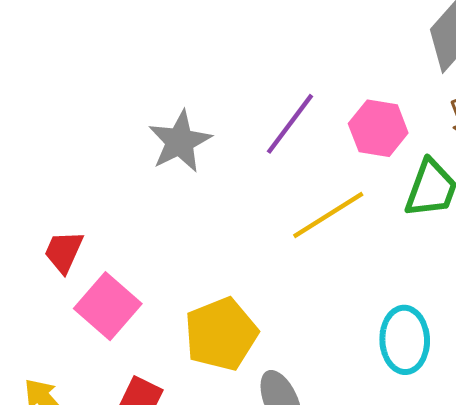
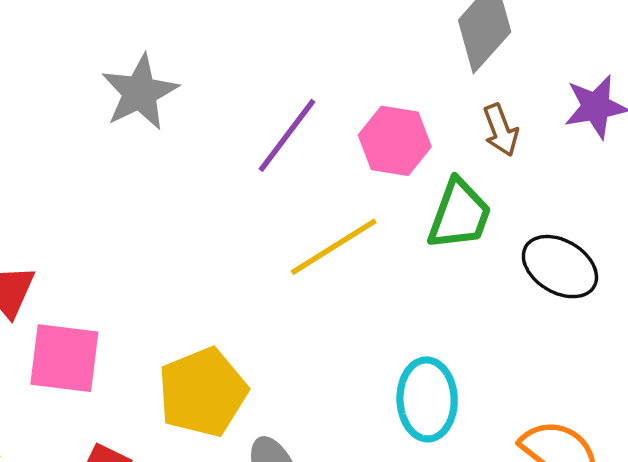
gray star: (180, 141) -> (140, 92), moved
pink square: (108, 306) -> (64, 358), turned -34

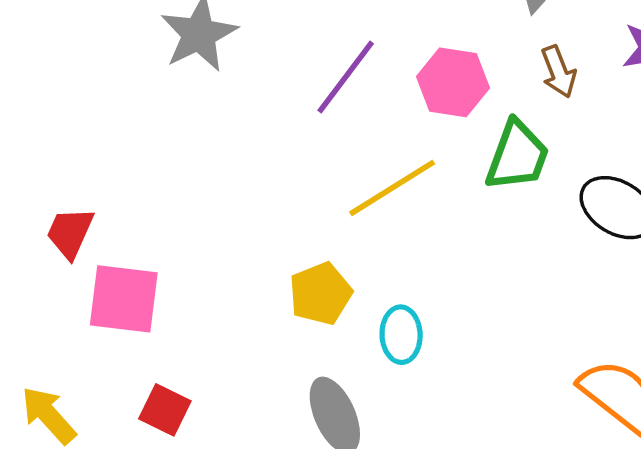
yellow pentagon: (203, 392) -> (321, 294), moved, size x0.7
cyan ellipse: (427, 399) -> (401, 335), moved, size x0.7

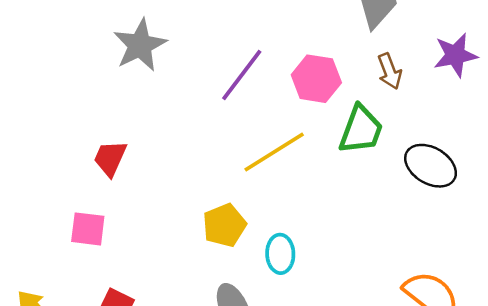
red trapezoid: (70, 233) -> (110, 158), moved
pink square: (124, 299) -> (88, 229), size x0.7

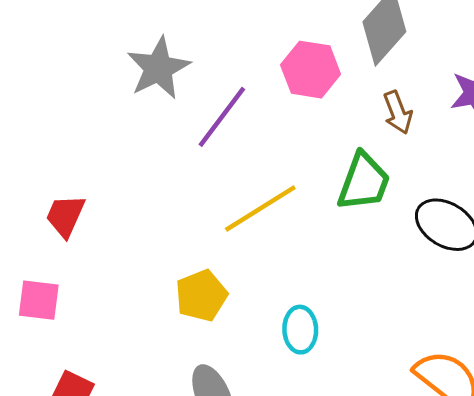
gray star: (140, 45) -> (158, 68), moved
pink hexagon: (316, 79) -> (311, 70), moved
cyan ellipse: (280, 254) -> (300, 330), moved

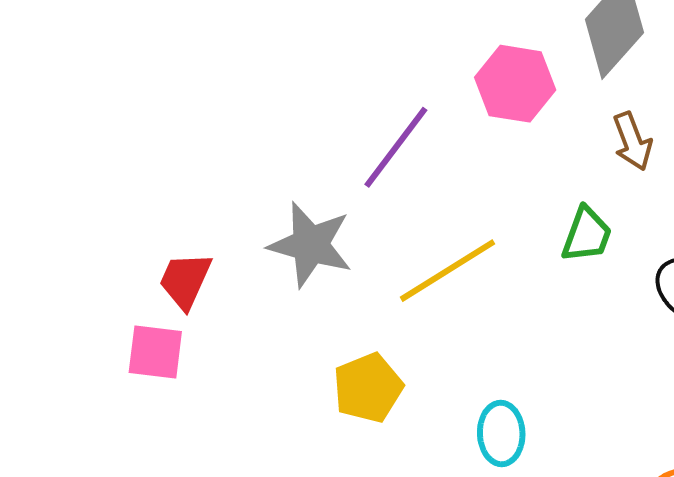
gray star: (158, 68) -> (310, 245), moved, turned -30
green trapezoid: (364, 182) -> (587, 235), size x0.7
pink square: (39, 300) -> (155, 352), moved

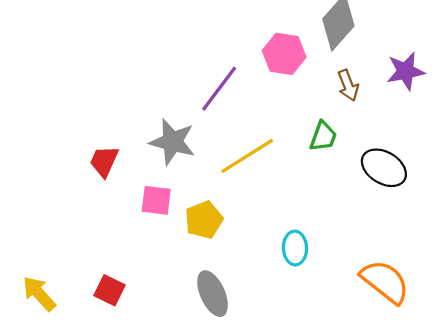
pink square: (155, 352) -> (156, 200), moved
cyan ellipse: (501, 433) -> (295, 248), moved

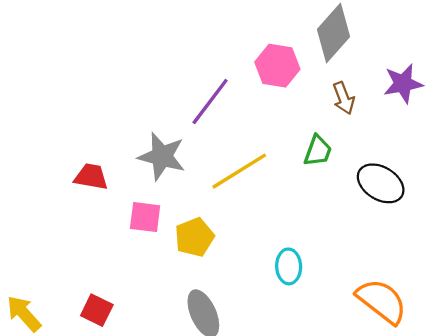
red trapezoid: (104, 161) -> (91, 177), turned 76

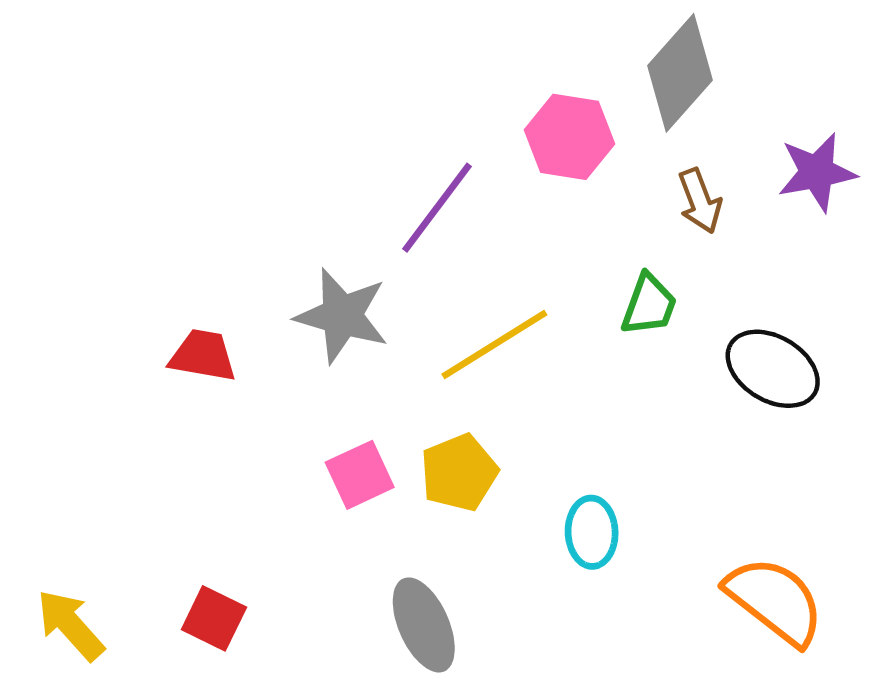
pink square: (145, 217) -> (360, 475), moved, turned -32
yellow pentagon: (194, 237) -> (459, 473), moved

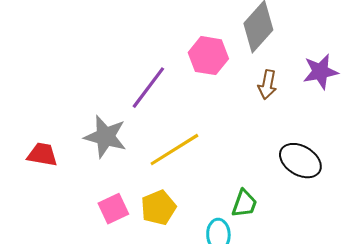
brown arrow: (700, 201) -> (267, 85), turned 32
green trapezoid: (649, 305) -> (244, 204), moved

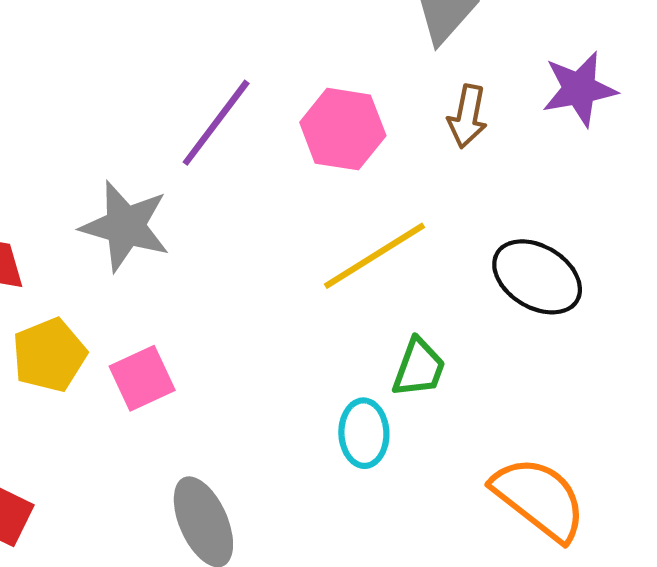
pink hexagon: (208, 56) -> (343, 129), moved
yellow line: (174, 150) -> (374, 256), moved
yellow pentagon: (158, 208) -> (49, 355), moved

